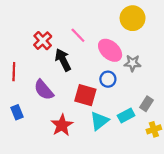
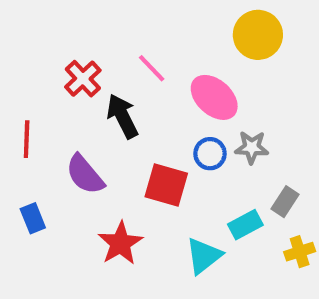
gray star: (133, 63) -> (252, 147), moved
cyan triangle: (99, 121) -> (204, 256), moved

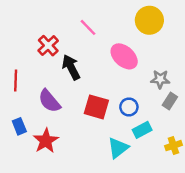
pink line: (152, 68) -> (88, 27), moved
gray star: (252, 147) -> (160, 79), moved
blue circle: (210, 154) -> (129, 107), moved
gray rectangle: (285, 202) -> (170, 101), moved
red star: (120, 243) -> (46, 141), moved

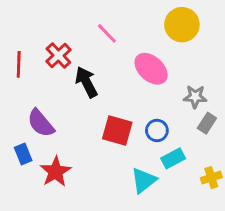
red line: (16, 80) -> (19, 64), moved
purple semicircle: (49, 101) -> (41, 123), moved

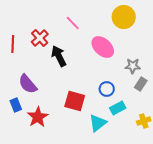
red square: (117, 130) -> (75, 101), moved

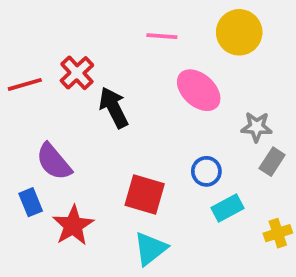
pink line: (73, 23) -> (162, 36), moved, turned -42
red line: (13, 44) -> (25, 84), turned 72
cyan triangle: (98, 123) -> (150, 249), moved

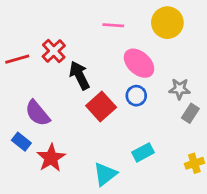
blue circle: (206, 171) -> (136, 96), moved
red square: (145, 195) -> (101, 106), moved, turned 32
blue rectangle: (31, 202) -> (21, 142), turned -30
cyan rectangle: (228, 208) -> (143, 152), moved

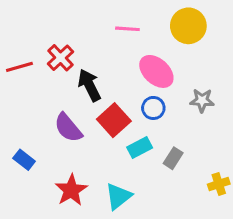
purple semicircle: (38, 113) -> (68, 128), moved
gray rectangle: (190, 113) -> (173, 158), moved
cyan rectangle: (143, 152) -> (140, 148), moved
red star: (51, 158) -> (71, 190), moved

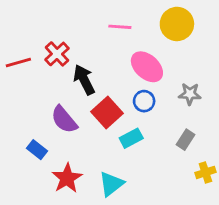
gray rectangle: (173, 158) -> (185, 140), moved
blue rectangle: (24, 160) -> (37, 150), moved

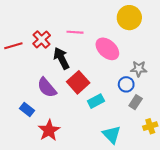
pink line: (120, 27) -> (75, 32), moved
blue circle: (144, 101) -> (126, 84), moved
cyan triangle: (111, 184) -> (112, 135), moved, turned -36

